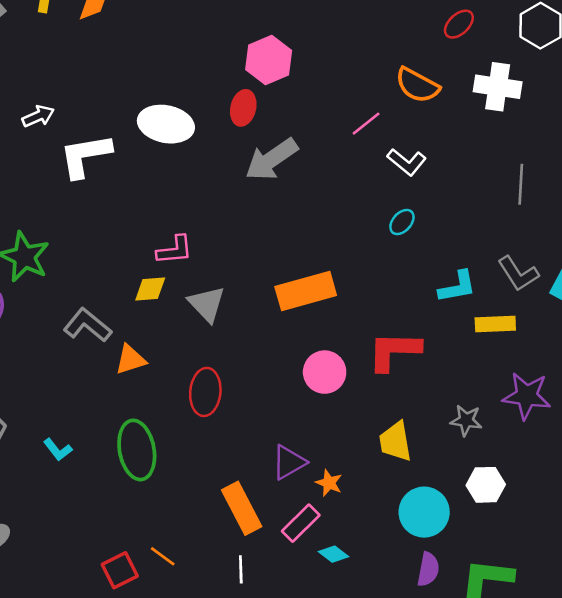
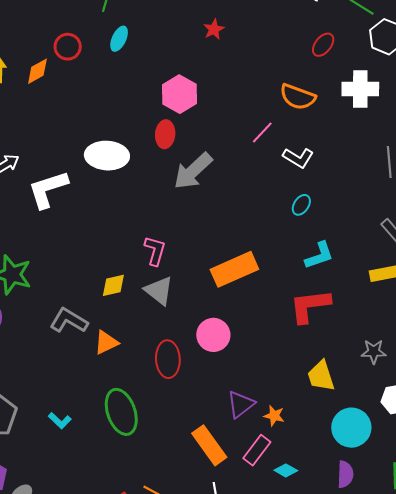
pink L-shape: (175, 250) -> (155, 251), moved, turned -60
cyan L-shape: (457, 287) -> (319, 256), moved
pink circle: (325, 372) -> (213, 335), moved
purple semicircle: (428, 569) -> (345, 474), moved

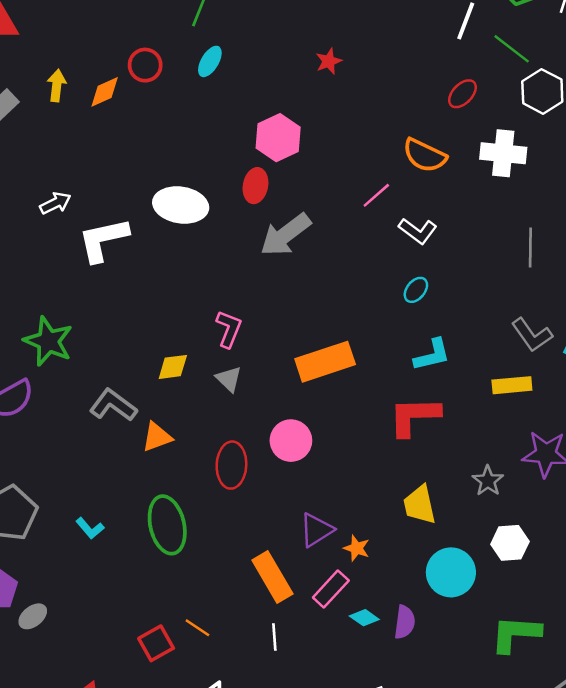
gray triangle: (159, 291) -> (229, 379), size x0.7
gray star: (374, 352) -> (488, 481), turned 30
purple semicircle: (345, 474) -> (405, 622), moved

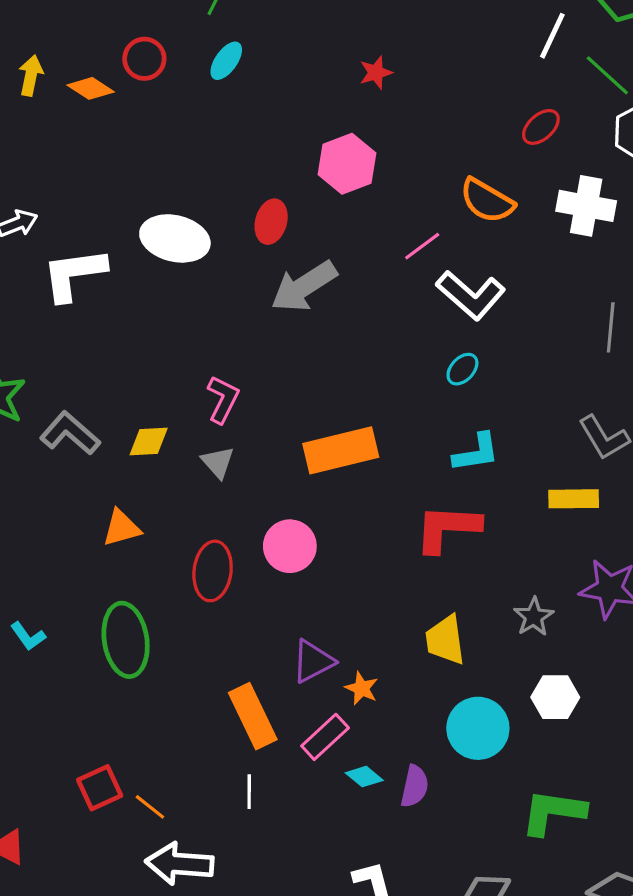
orange diamond: (105, 92) -> (91, 88), turned 52
pink hexagon: (278, 138) -> (347, 164), moved
white L-shape: (418, 231) -> (471, 295), size x1.4
gray L-shape: (113, 405) -> (70, 433), moved
orange line: (197, 628) -> (150, 807), moved

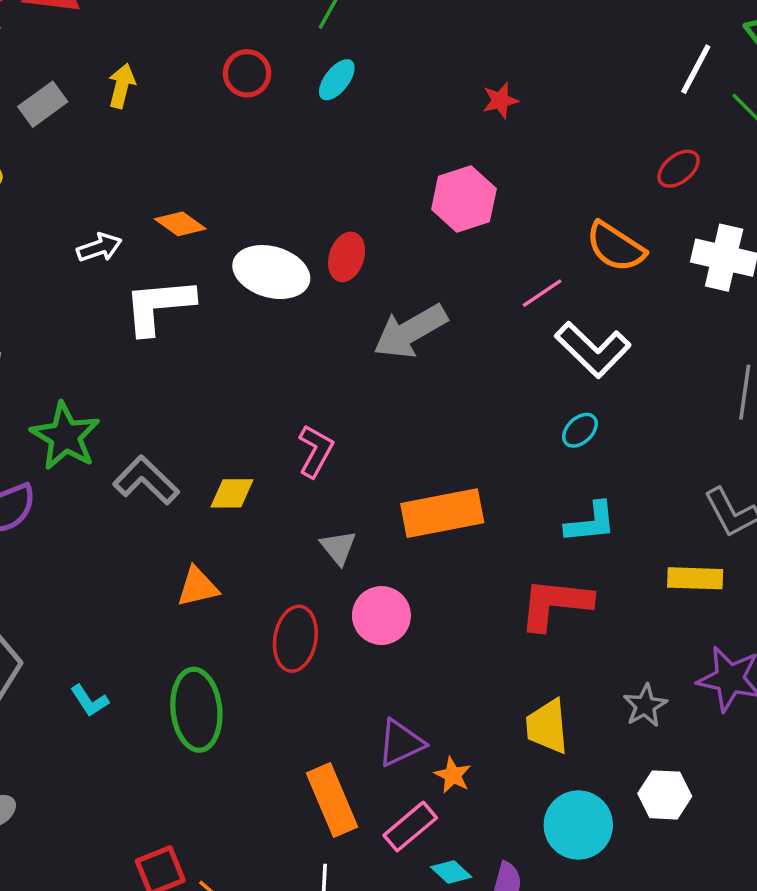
orange diamond: (91, 88) -> (180, 224), moved
red ellipse: (271, 222) -> (347, 257), moved
gray triangle: (218, 462) -> (338, 547), moved

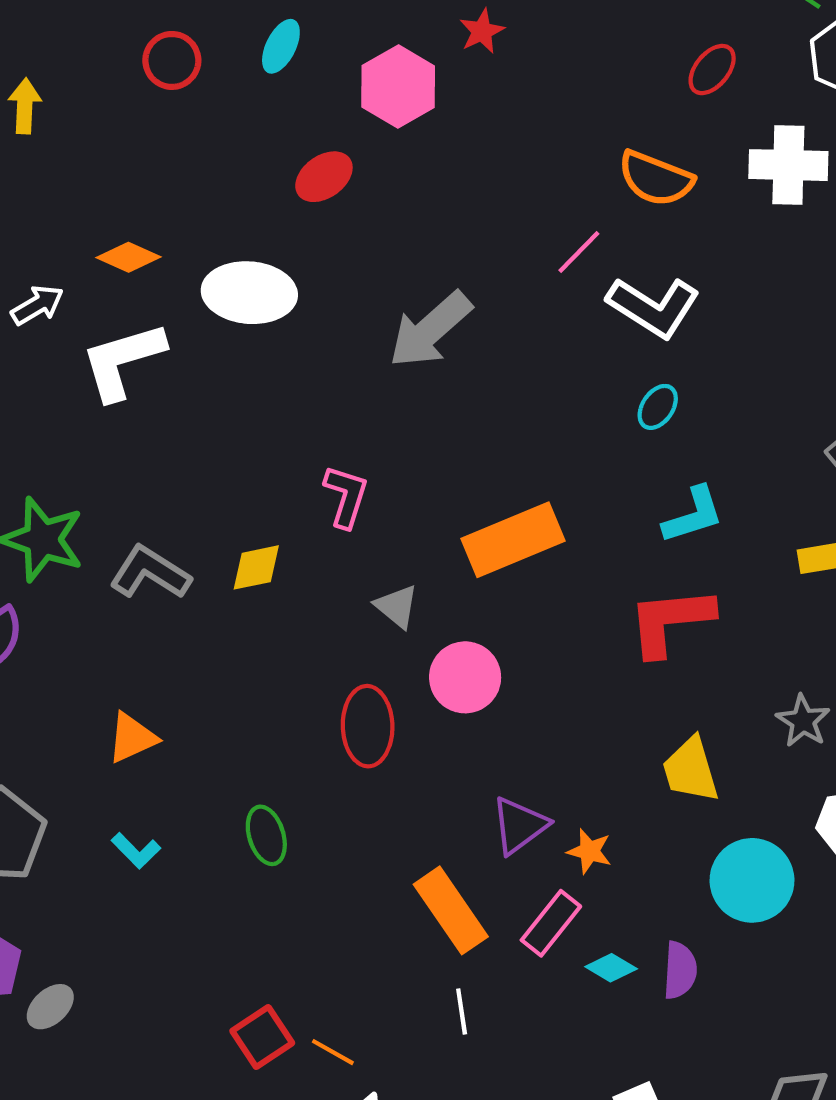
pink hexagon: (464, 199) -> (398, 86), moved
red ellipse: (347, 257) -> (324, 177), moved, turned 48
orange triangle: (198, 587) -> (132, 738), moved
green ellipse: (196, 710) -> (266, 835), size x0.6

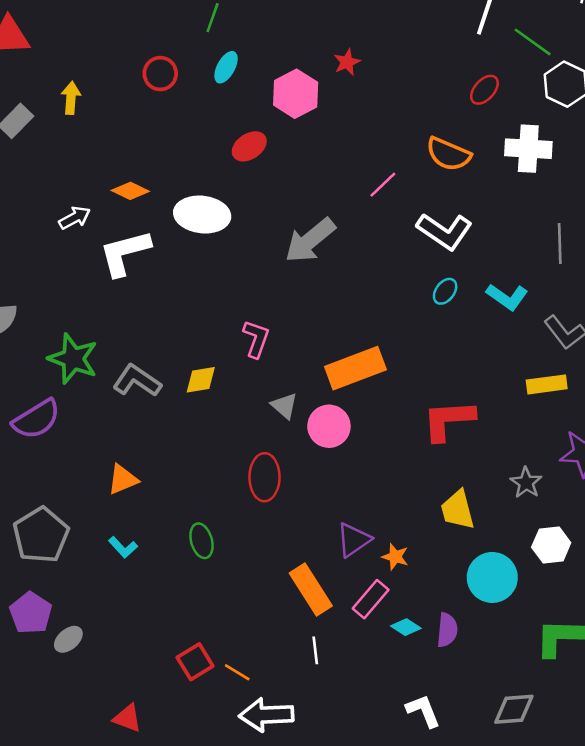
pink line: (579, 252) -> (383, 185), moved
cyan L-shape: (693, 515) -> (507, 297), moved, turned 51
pink circle: (465, 677) -> (329, 426), moved

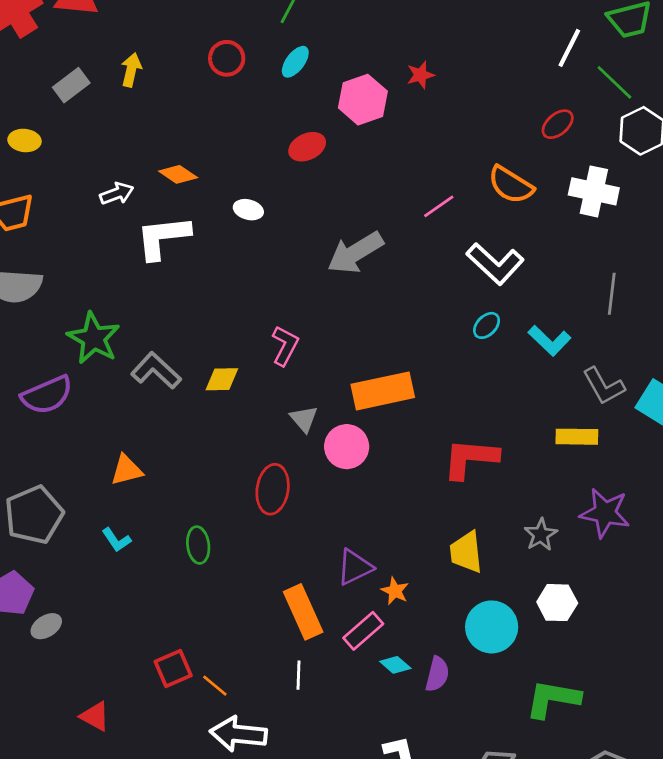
white ellipse: (202, 215) -> (248, 210), size x0.5

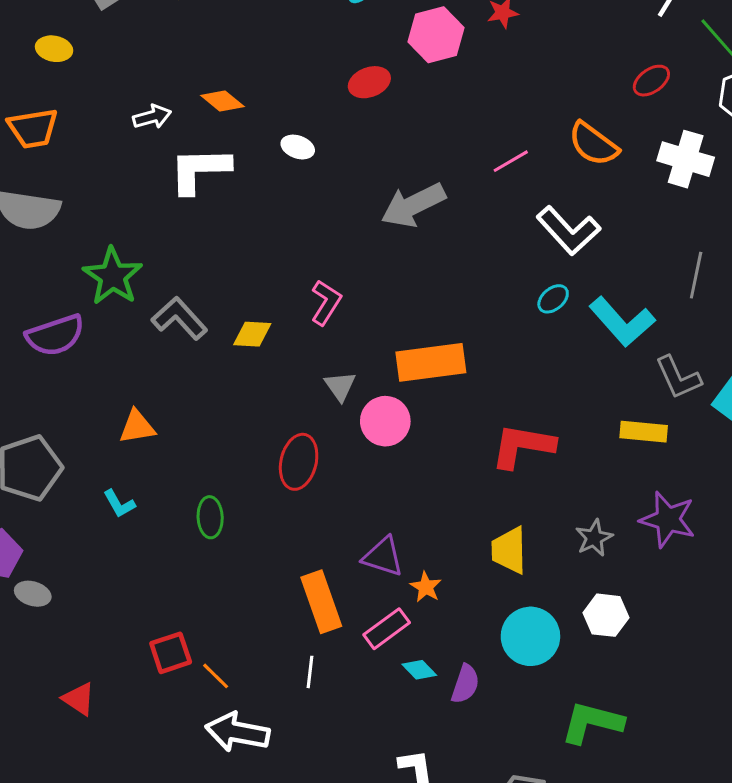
cyan L-shape: (550, 341) -> (622, 322), size x1.4
purple triangle: (355, 567) -> (383, 557), turned 39
gray ellipse: (46, 626) -> (33, 594), turned 44

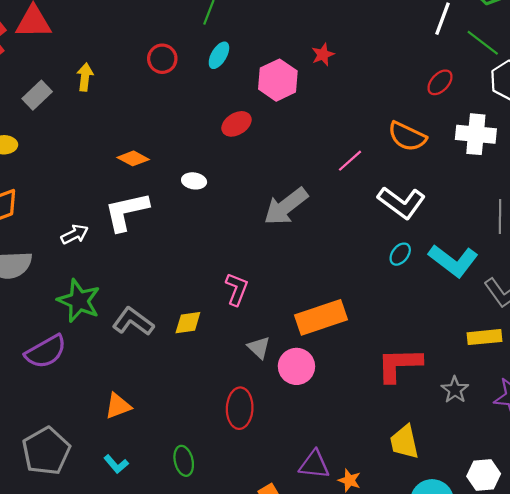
white arrow: (152, 117) -> (75, 234), moved
gray star: (594, 538) -> (455, 390), moved

